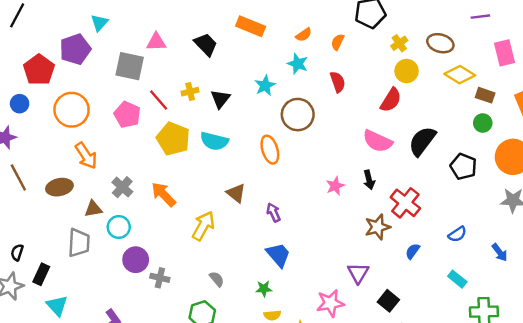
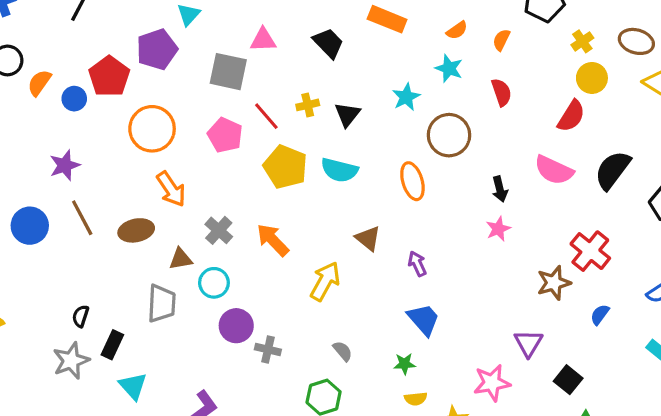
blue circle: (20, 104) -> (74, 99), moved
black arrow: (369, 180) -> (500, 189), moved

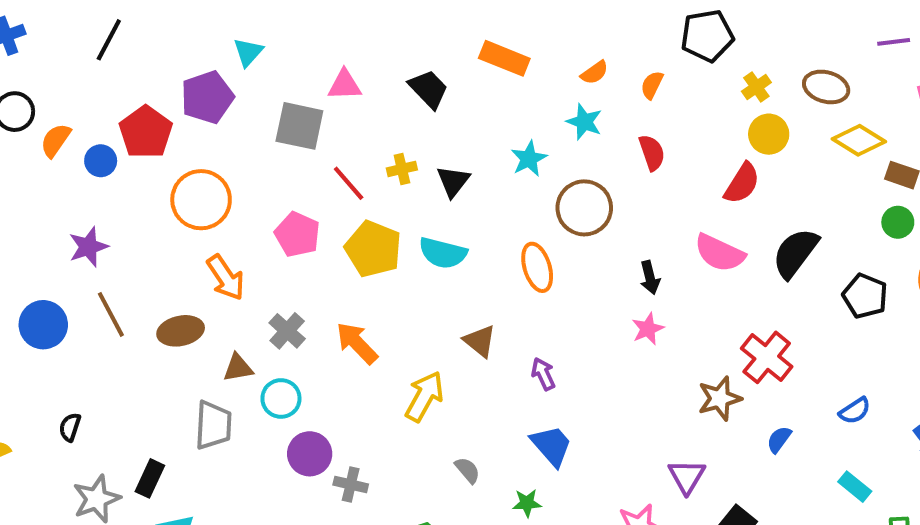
pink pentagon: (225, 135) -> (297, 235), moved
black semicircle: (81, 316) -> (70, 427), moved
gray semicircle: (343, 351) -> (467, 470), moved

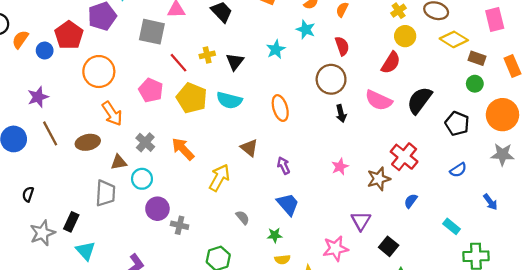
brown circle: (584, 208) -> (331, 79), moved
pink star: (648, 329) -> (340, 167), moved
blue semicircle: (855, 411) -> (458, 170), moved

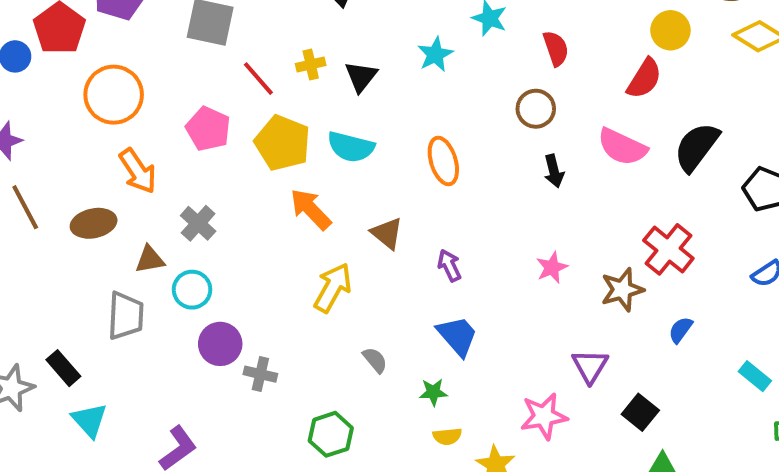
brown circle: (331, 79) -> (536, 109), size x0.7
orange arrow: (183, 149) -> (311, 209), moved
black rectangle: (71, 222) -> (63, 368), turned -66

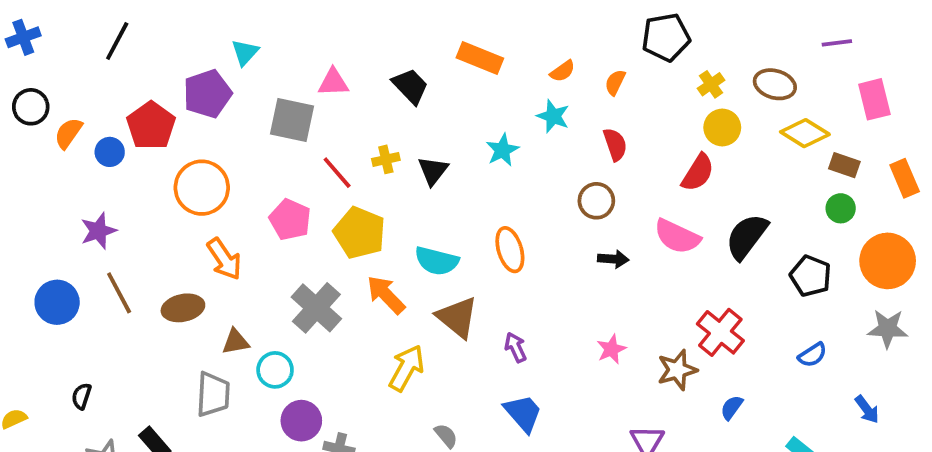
cyan semicircle: (351, 147) -> (437, 261), moved
black arrow: (554, 171) -> (613, 259), turned -72
gray cross: (198, 223) -> (316, 308), moved, size x1.5
brown triangle: (387, 233) -> (457, 317), size x1.4

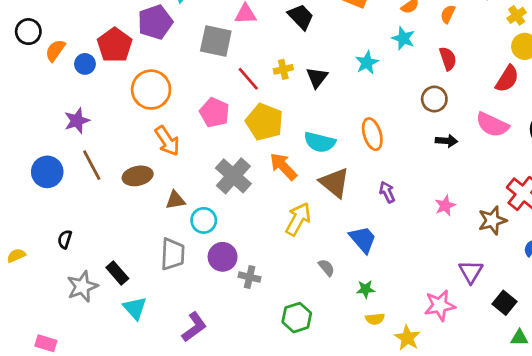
purple arrow: (516, 347) -> (387, 192), moved
gray trapezoid: (213, 394) -> (173, 254), moved
blue trapezoid: (523, 413) -> (363, 239), moved

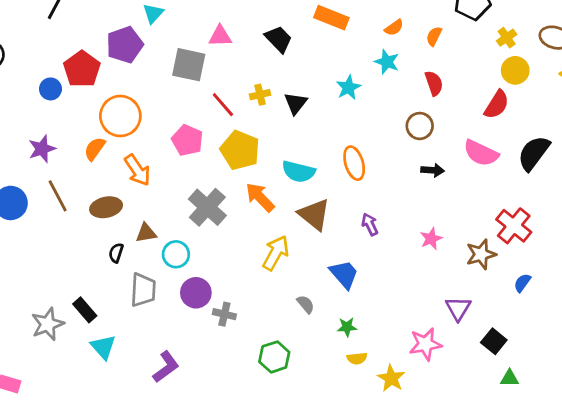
orange semicircle: (55, 50) -> (95, 149), moved
black semicircle: (65, 239) -> (116, 253), moved

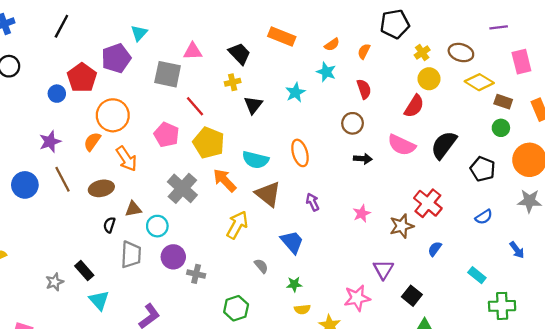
yellow cross: (260, 95) -> (233, 82), moved
gray star: (48, 324) -> (55, 282), size x0.7

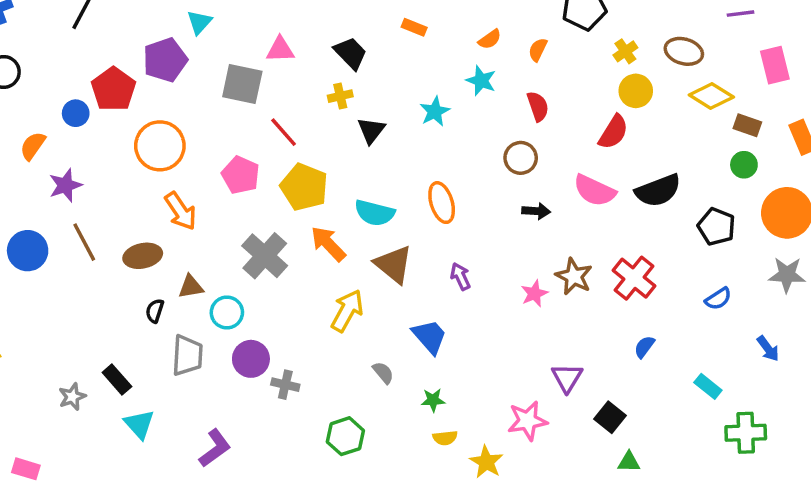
orange rectangle: (282, 37) -> (414, 27), size x0.6
orange semicircle: (92, 142) -> (33, 146), moved
black semicircle: (444, 145) -> (658, 191), turned -148
brown star: (402, 226) -> (574, 276), moved, turned -30

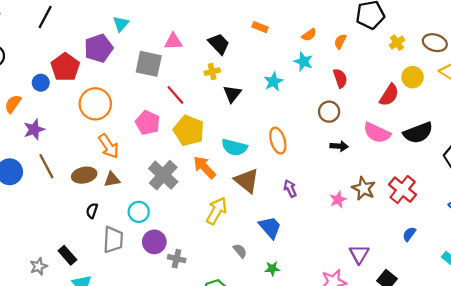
yellow circle: (636, 91) -> (413, 77), moved
brown triangle: (191, 287) -> (112, 180), moved

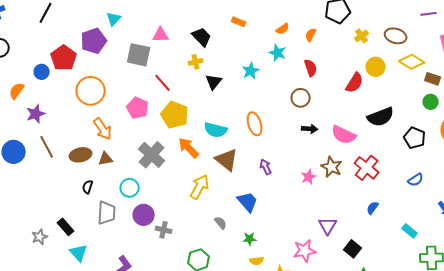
pink semicircle: (377, 133) -> (344, 135), moved

